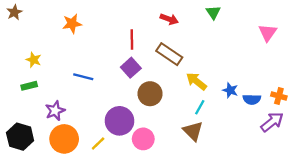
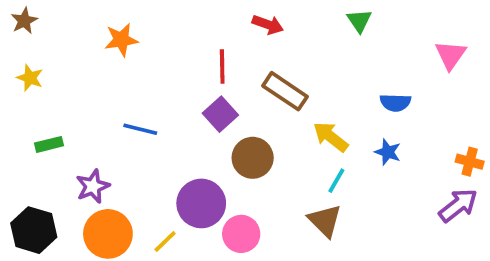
red arrow: (169, 19) -> (268, 25), moved
yellow star: (34, 60) -> (30, 78), moved
blue semicircle: (252, 99) -> (395, 103), moved

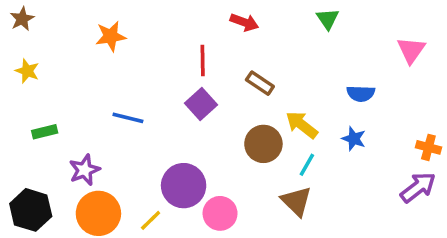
brown rectangle: (285, 91) -> (260, 83), size x0.7
brown circle: (253, 158) -> (263, 144), moved

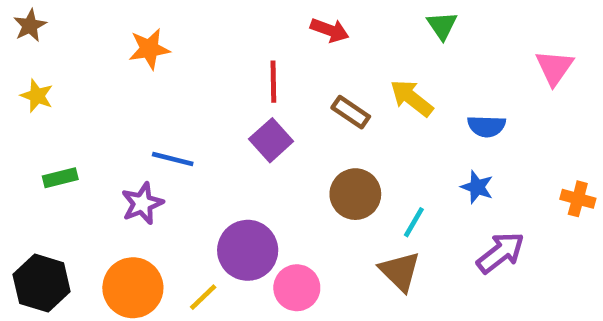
yellow arrow: (302, 125) -> (412, 98), moved
purple star: (85, 170) -> (142, 203), moved
purple arrow: (418, 187) -> (501, 253), moved

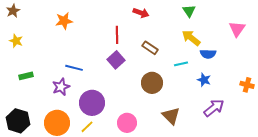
yellow arrow: (412, 98) -> (191, 38), moved
cyan line: (414, 222) -> (181, 64), moved, turned 48
purple circle: (248, 250) -> (92, 103), moved

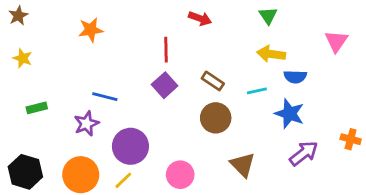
yellow arrow: (191, 38) -> (271, 54), turned -30
brown rectangle: (150, 48) -> (213, 81), moved
blue star: (204, 80) -> (290, 114), size x1.5
orange cross: (247, 85) -> (351, 139), moved

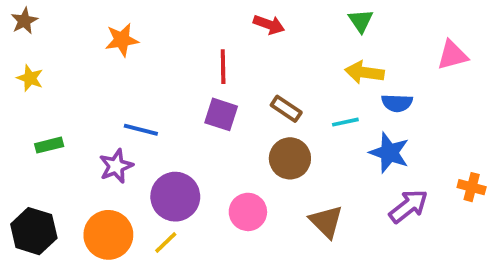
pink triangle: (336, 41) -> (452, 55), turned 40
purple square: (165, 85) -> (221, 114), turned -30
pink circle: (180, 175) -> (248, 212), moved

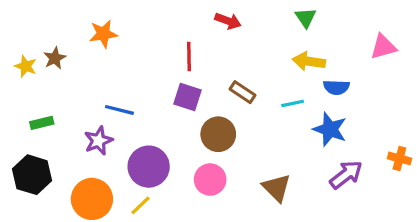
brown star: (24, 21) -> (55, 58), moved
brown circle: (290, 158) -> (218, 134), moved
black hexagon: (34, 231) -> (32, 175), moved

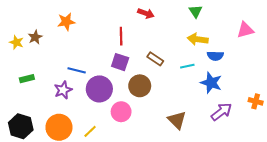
purple circle: (149, 167) -> (99, 89), moved
black hexagon: (32, 175) -> (21, 126), moved
pink circle: (210, 180) -> (121, 112), moved

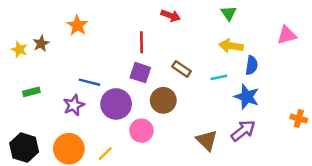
orange star: (66, 22) -> (77, 25), turned -30
blue semicircle: (215, 56) -> (252, 65), turned -84
purple arrow: (221, 112) -> (243, 131), moved

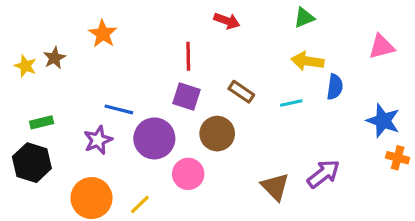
green triangle: (229, 13) -> (304, 18), turned 42
blue star: (247, 97) -> (383, 121), moved
black hexagon: (24, 148) -> (32, 163), moved

